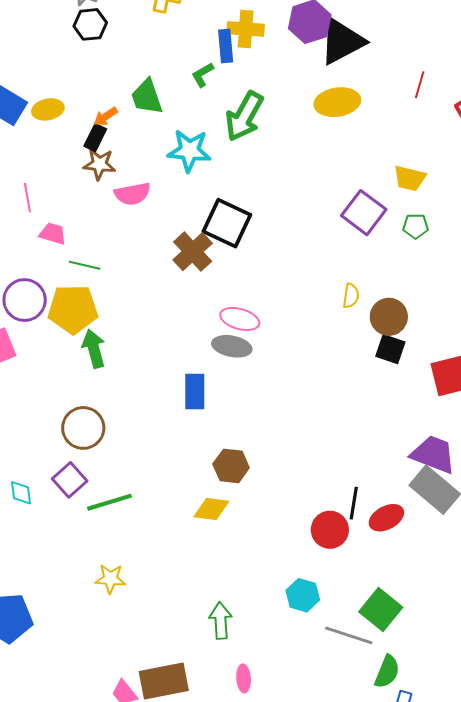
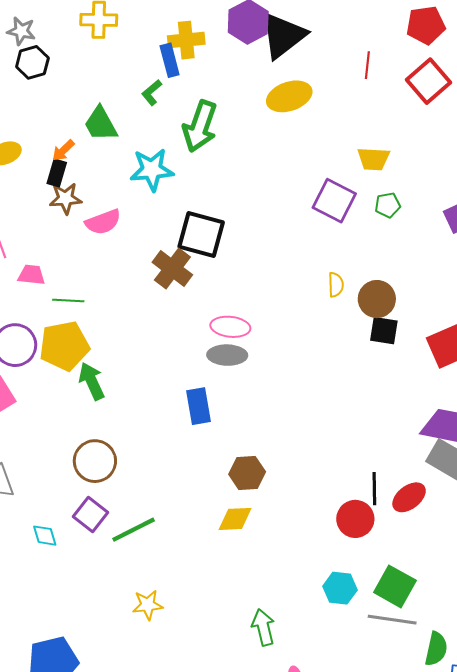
green square: (381, 610) -> (395, 586), moved

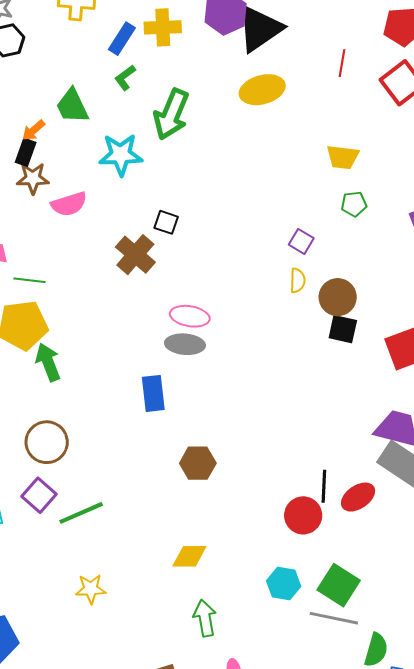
blue rectangle: (170, 60) -> (122, 39), moved, turned 44
purple square: (334, 201) -> (301, 241), moved, size x0.6
black square: (201, 235) -> (166, 222), size x0.5
yellow diamond: (235, 519) -> (189, 556), moved

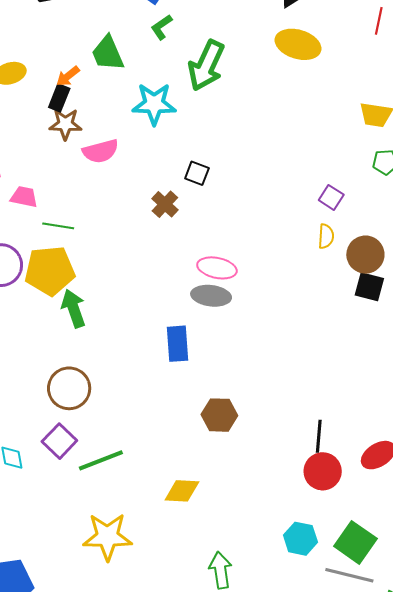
yellow ellipse: (262, 90) -> (298, 44), turned 30
brown cross: (135, 255) -> (165, 204), size x0.7
black line: (324, 486) -> (319, 436), moved
yellow diamond: (189, 556) -> (182, 491), moved
yellow star: (91, 589) -> (107, 537), size x1.6

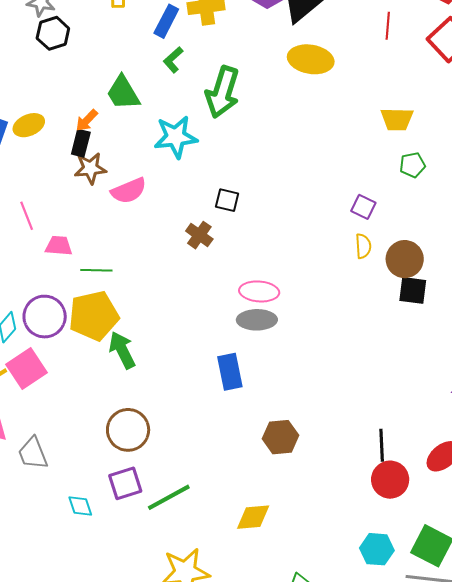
purple square: (59, 441) -> (125, 483), turned 36

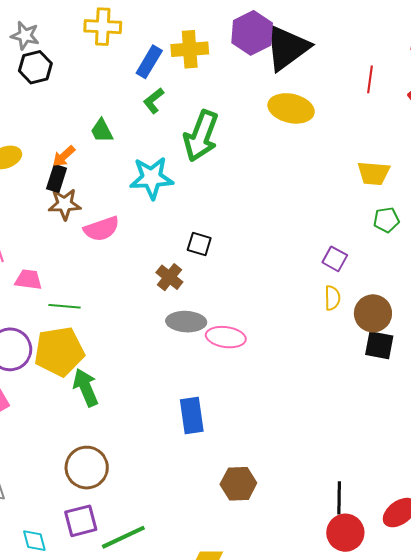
green trapezoid: (123, 93) -> (102, 131), size x0.7
gray ellipse: (257, 320) -> (186, 322), moved

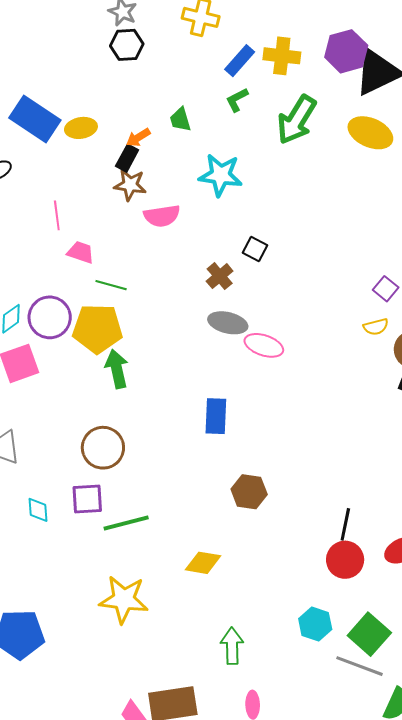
green arrow: (201, 136) -> (297, 120), moved
yellow semicircle: (332, 298) -> (376, 327), turned 65

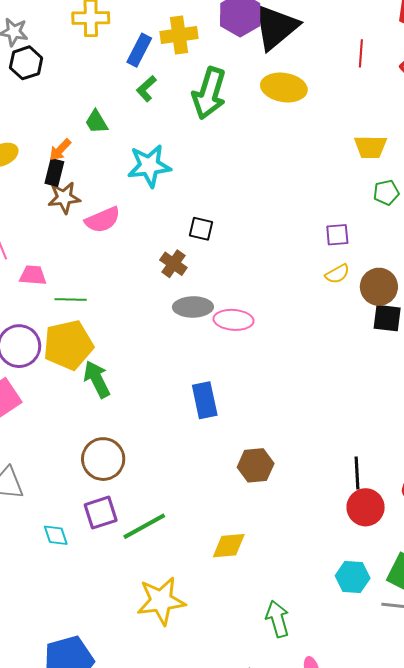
purple square: (386, 289) -> (337, 235), turned -30

